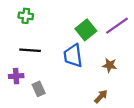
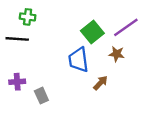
black line: (30, 50) -> (17, 39), moved
brown star: (110, 65) -> (117, 54), moved
brown arrow: (101, 96) -> (100, 83), moved

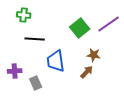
black line: (17, 39) -> (35, 39), moved
brown star: (117, 54) -> (94, 55), moved
blue trapezoid: (78, 60) -> (56, 61), moved

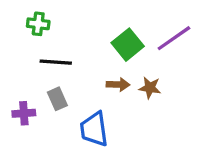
blue trapezoid: (56, 61) -> (94, 129), moved
brown arrow: (87, 72) -> (118, 84), moved, turned 48
gray rectangle: (36, 83) -> (57, 99), moved

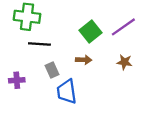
green cross: (38, 24) -> (27, 17), size x1.6
brown star: (150, 88) -> (124, 62), moved
gray rectangle: (57, 99) -> (52, 70), moved

